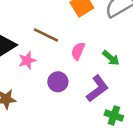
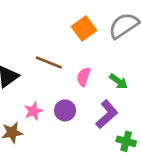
pink star: (27, 60) -> (33, 111), moved

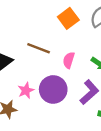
purple circle: (65, 110) -> (53, 89), size x1.5

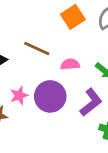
pink semicircle: (69, 60) -> (70, 64), turned 63

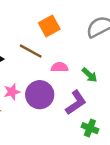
orange square: (73, 17) -> (49, 26), moved

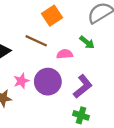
green arrow: (90, 75) -> (87, 42), moved
green cross: (90, 128) -> (81, 115), moved

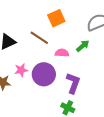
green arrow: (87, 42) -> (83, 46), turned -88
purple L-shape: (83, 86) -> (73, 83), turned -40

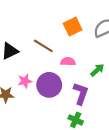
orange square: (56, 18) -> (73, 27), moved
green arrow: (83, 46) -> (97, 70), moved

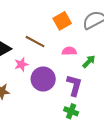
pink semicircle: (68, 62) -> (69, 51), moved
pink star: (25, 81) -> (21, 64), moved

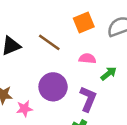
pink star: (21, 64) -> (24, 109), moved

